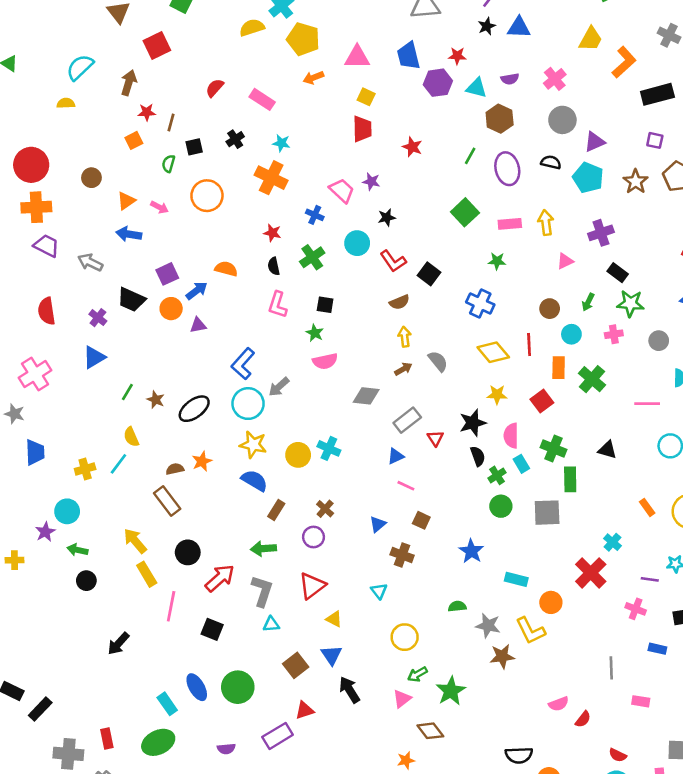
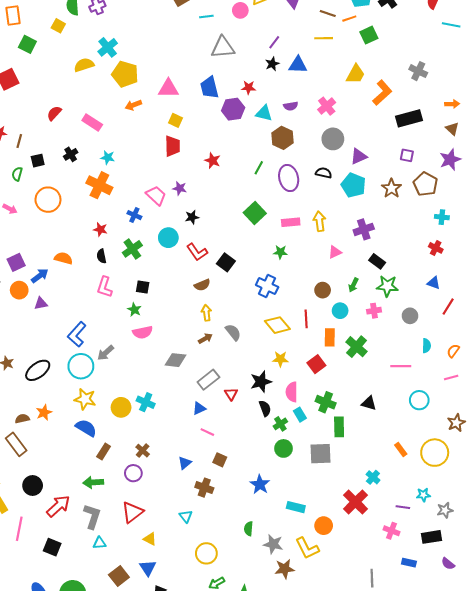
green semicircle: (457, 606) -> (249, 529), turned -80

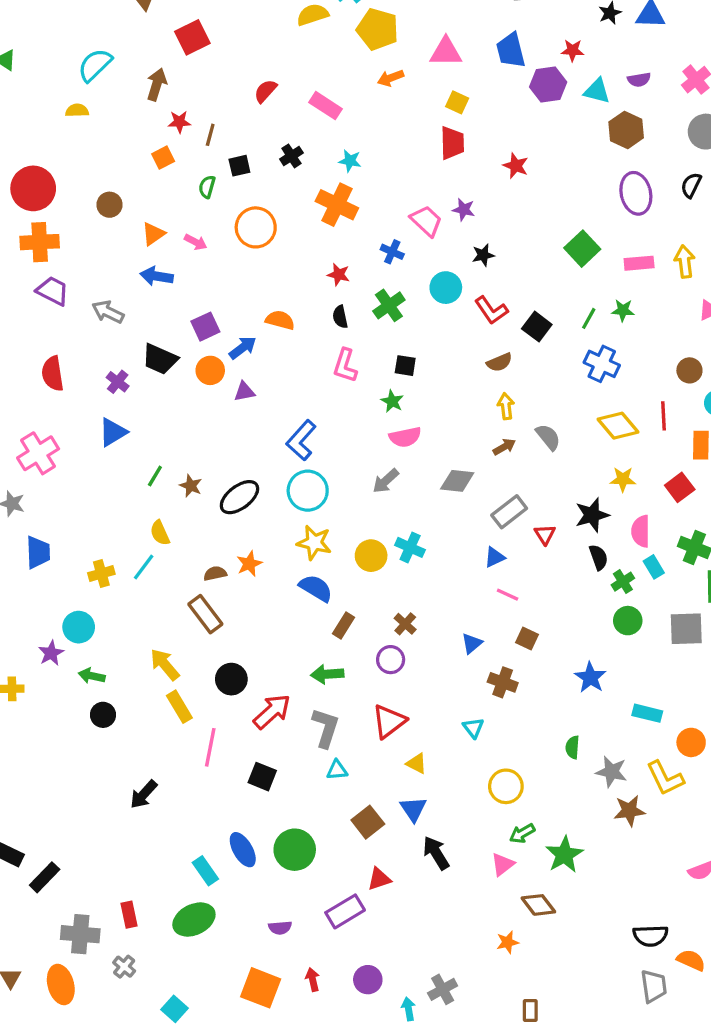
green line: (259, 168) -> (589, 318), moved
black semicircle: (324, 173) -> (691, 185), turned -77
gray arrow: (106, 353) -> (386, 481), moved

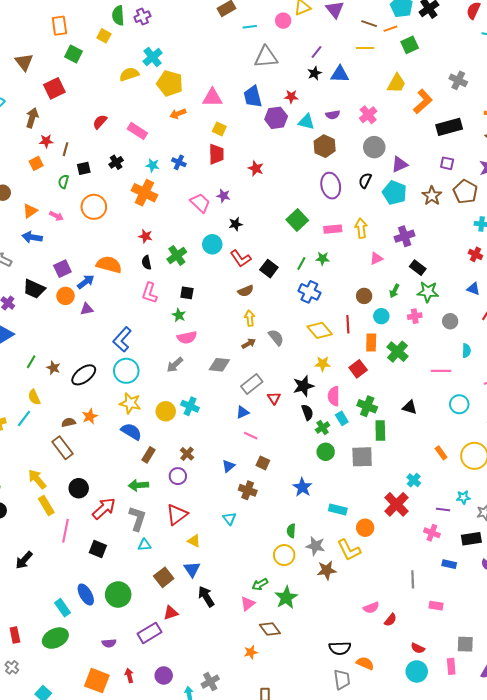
blue cross: (392, 252) -> (179, 162), moved
orange semicircle: (280, 320) -> (109, 265), size x1.4
yellow circle: (506, 786) -> (284, 555), moved

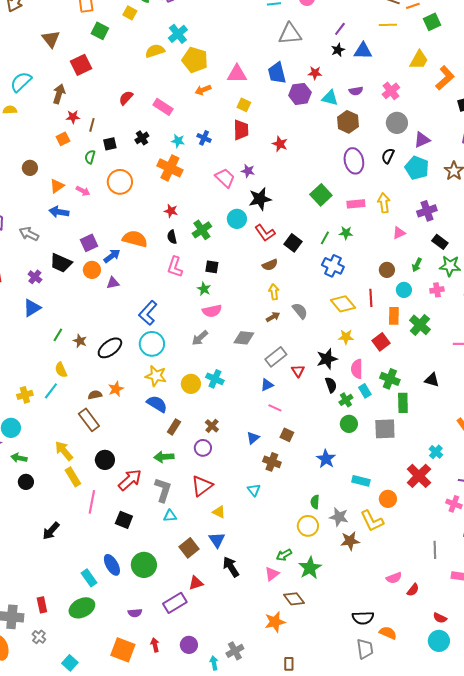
black star: (236, 224) -> (260, 199), size x1.6
orange star: (251, 652) -> (275, 622), size x1.5

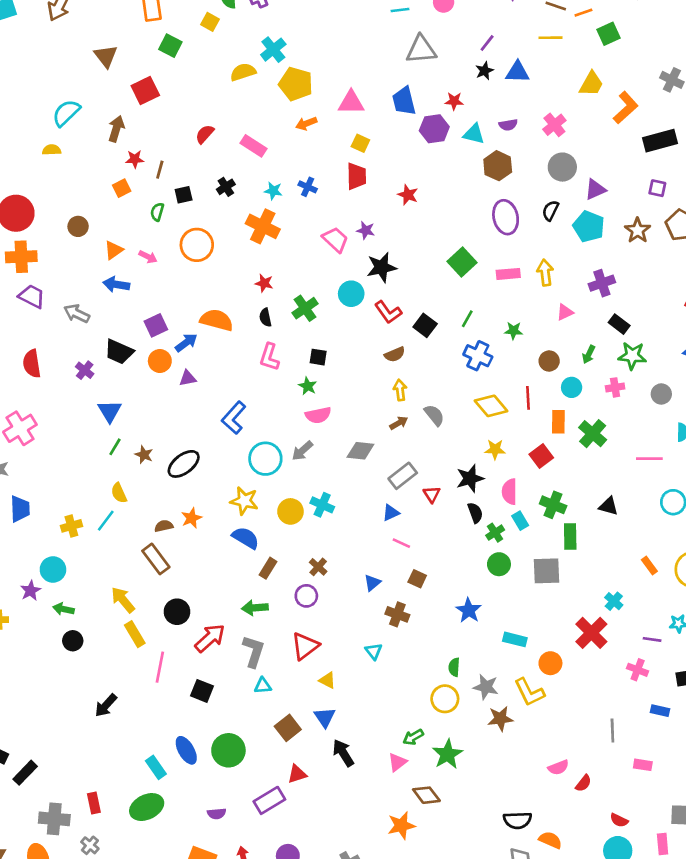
green star: (346, 233) -> (513, 331), moved
blue triangle: (32, 308) -> (110, 411), moved, turned -30
cyan circle: (152, 344) -> (265, 459), moved

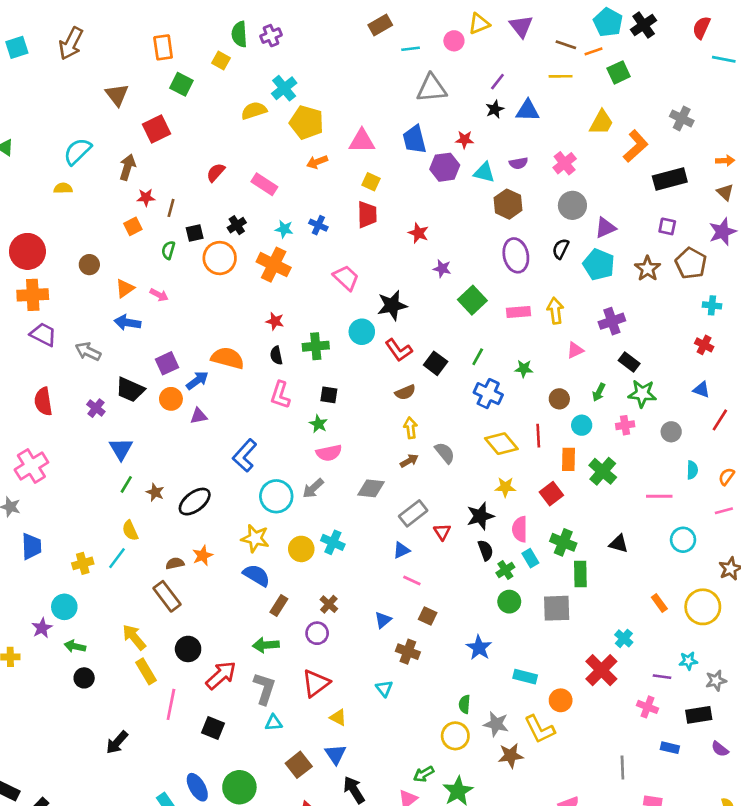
purple star: (366, 230) -> (442, 269), moved
orange circle: (197, 245) -> (220, 258), moved
green cross: (305, 308) -> (316, 346), turned 30

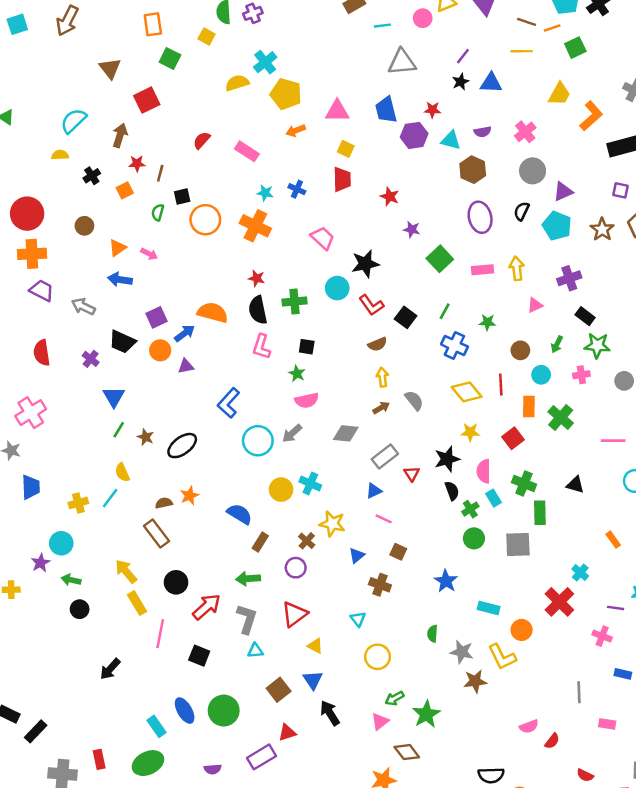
black cross: (237, 225) -> (92, 176), moved
black semicircle: (276, 355) -> (258, 310), size x1.6
yellow star: (255, 538) -> (332, 524), moved
yellow circle: (455, 736) -> (377, 657), moved

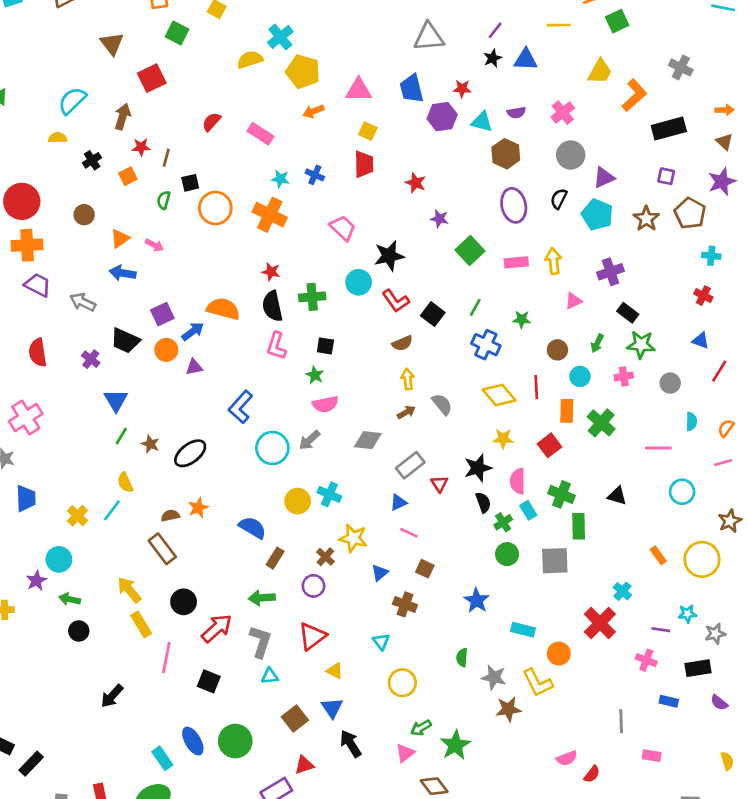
yellow cross: (78, 503) -> (77, 516), turned -30

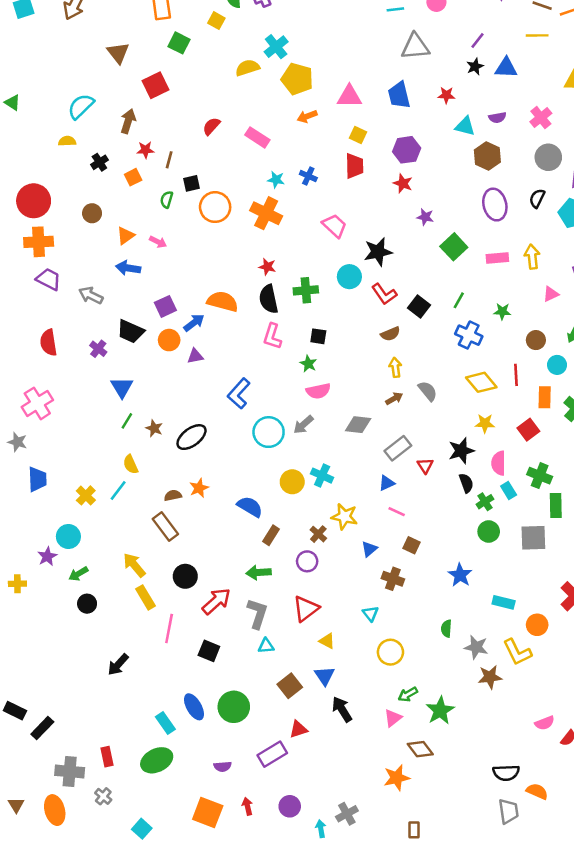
purple hexagon: (442, 117) -> (407, 150), moved
green arrow: (70, 599) -> (78, 574), turned -42

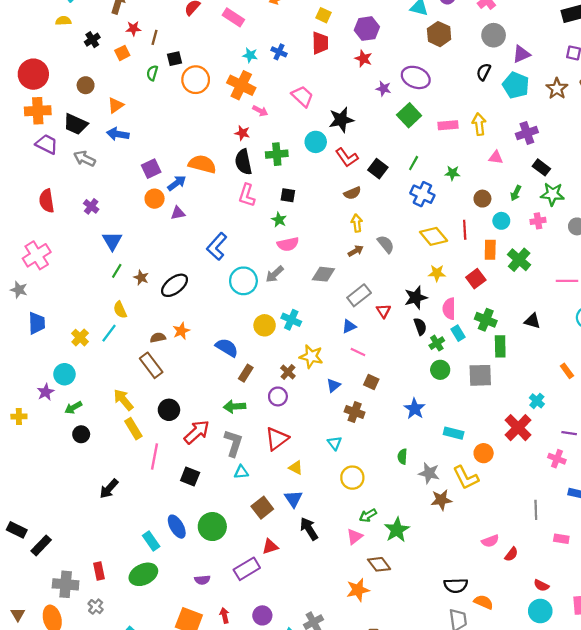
purple ellipse: (495, 205) -> (416, 77), moved, turned -56
pink arrow: (158, 242) -> (260, 111), moved
pink triangle: (551, 294) -> (496, 157), turned 32
black trapezoid: (131, 331) -> (76, 124), moved

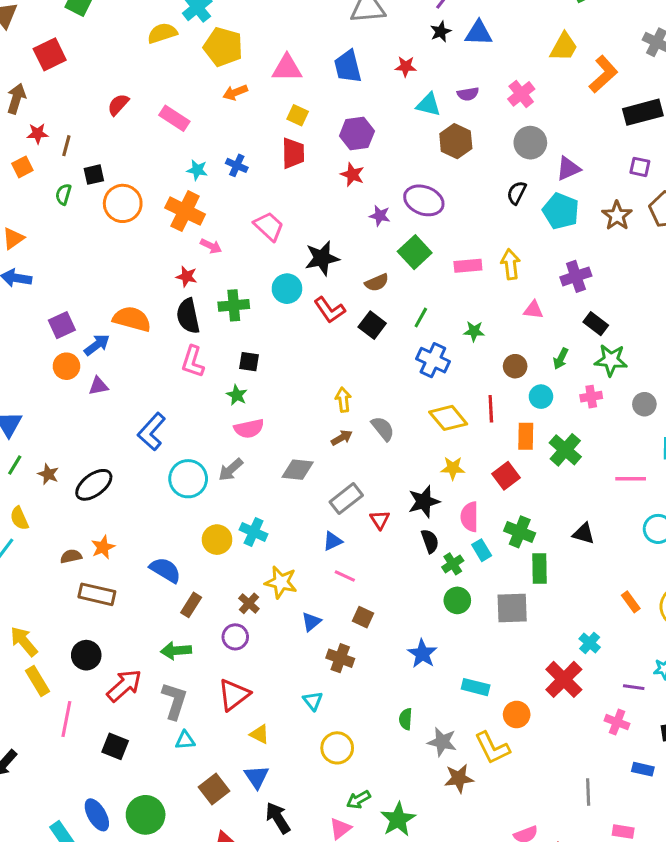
brown semicircle: (352, 193) -> (377, 283), moved
brown rectangle: (151, 365) -> (97, 594), moved, turned -40

